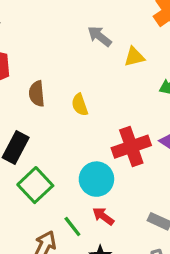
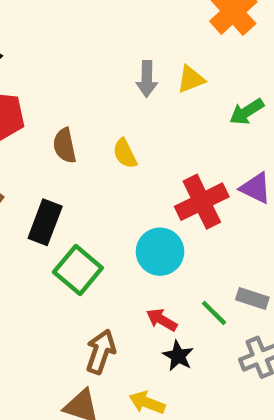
gray arrow: (100, 36) -> (147, 79), moved, turned -120
red arrow: (103, 216) -> (162, 320), moved
green line: (72, 226) -> (214, 313), moved

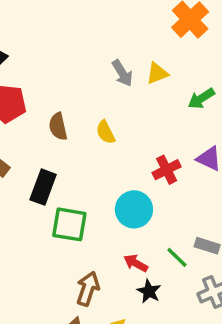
gray arrow: (147, 79) -> (122, 73), turned -32
red cross: (202, 202) -> (167, 170), size x0.7
green square: (78, 270) -> (69, 224), turned -30

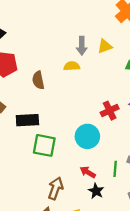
gray arrow: (122, 73) -> (82, 46), turned 30
yellow semicircle: (106, 132) -> (72, 66), moved, turned 112
black rectangle: (43, 187) -> (27, 120), turned 65
green line: (177, 257) -> (115, 169), turned 49

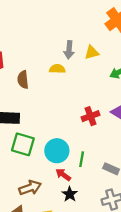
cyan circle: (87, 136) -> (57, 151), moved
green line: (115, 169) -> (82, 159), moved
brown arrow: (56, 188) -> (30, 188), turned 45

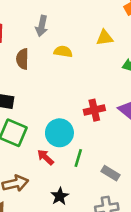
gray arrow: (69, 50) -> (42, 26), moved
cyan circle: (57, 151) -> (59, 133), moved
red arrow: (63, 175) -> (45, 157), moved

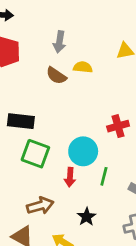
brown semicircle: (22, 59) -> (56, 76), moved, turned -54
red arrow: (45, 157) -> (70, 177), turned -126

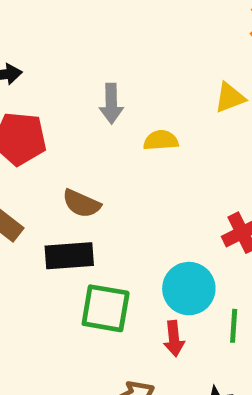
brown semicircle: (56, 76) -> (81, 203), moved

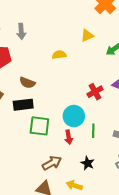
gray arrow: (111, 104) -> (21, 31), moved

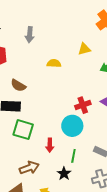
gray arrow: (21, 31) -> (30, 35), moved
cyan circle: (74, 116) -> (72, 126), moved
green line: (93, 131) -> (73, 156), moved

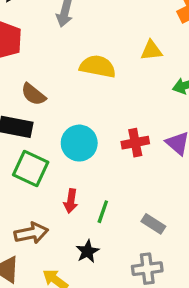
yellow semicircle: (54, 63) -> (98, 66), size x1.5
cyan circle: (72, 126) -> (79, 143), moved
green line: (73, 156) -> (103, 212), moved

